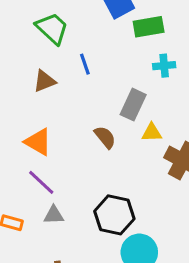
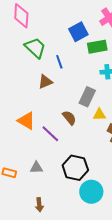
blue line: (85, 64) -> (59, 62), moved
brown triangle: (44, 81) -> (45, 82), moved
purple line: (41, 182) -> (50, 134), moved

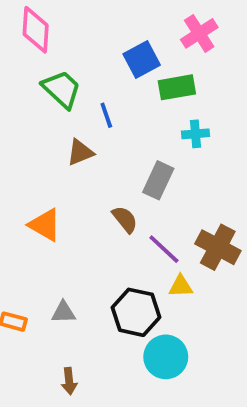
yellow triangle: (99, 115) -> (181, 286), moved
purple line: (50, 134) -> (164, 249), moved

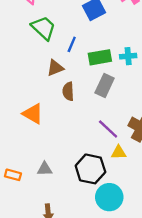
green rectangle: (177, 87) -> (100, 57), moved
blue line: (106, 115) -> (72, 44), turned 42
brown semicircle: (125, 219) -> (68, 91), moved, turned -144

